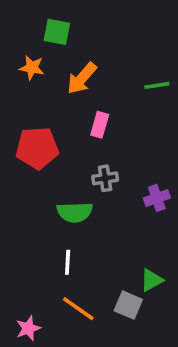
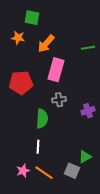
pink rectangle: (100, 125) -> (56, 70), size x1.6
green semicircle: (75, 212) -> (42, 119), turned -84
pink star: (28, 328) -> (23, 171), moved

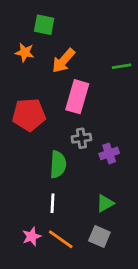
purple cross: (88, 111) -> (109, 153), moved
green triangle: (85, 157) -> (105, 203), moved

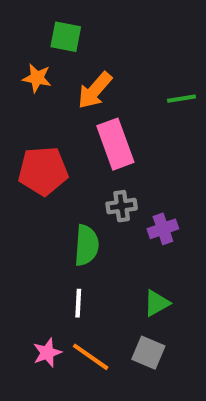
pink rectangle: (77, 97) -> (115, 144), turned -36

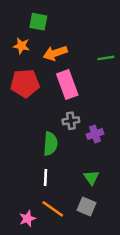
orange arrow: (95, 90) -> (55, 53), turned 30
red pentagon: (43, 171) -> (25, 83), moved
green triangle: (157, 303) -> (91, 178), turned -35
pink star: (47, 353) -> (27, 219), moved

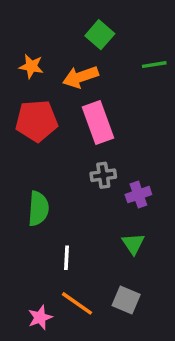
green square: (38, 22) -> (100, 35), moved, turned 30
green line: (106, 58) -> (154, 65), moved
green semicircle: (50, 144) -> (38, 209), moved
green triangle: (91, 178) -> (133, 244), moved

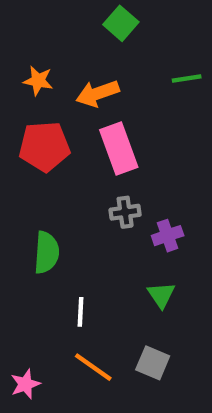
green square: (100, 35) -> (121, 23), moved
pink star: (40, 317) -> (25, 384), moved

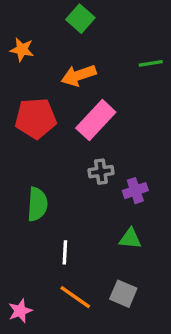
green square: (121, 23) -> (80, 19), moved
orange star: (38, 81) -> (22, 50), moved
pink rectangle: (119, 149) -> (96, 120), turned 63
green triangle: (161, 295) -> (130, 239), turned -50

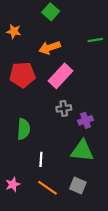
green triangle: (130, 239) -> (82, 151), size x1.6
pink star: (20, 311) -> (13, 184), moved

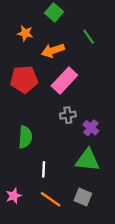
orange star: (14, 31) -> (25, 33), moved
green line: (95, 40) -> (89, 37), moved, turned 64
purple cross: (85, 120) -> (91, 128), turned -32

